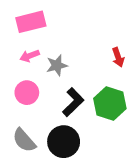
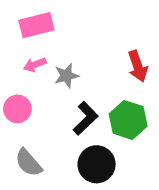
red arrow: (118, 57) -> (138, 66), size x1.4
pink circle: (27, 93) -> (17, 109), moved
black circle: (64, 142) -> (97, 164), moved

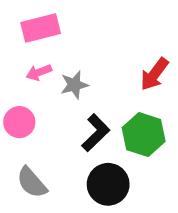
red arrow: (138, 66) -> (154, 74), turned 56

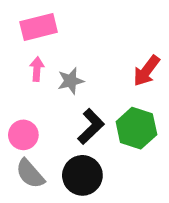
pink arrow: (39, 72) -> (37, 69), turned 115
pink circle: (19, 122) -> (23, 135), moved
black circle: (108, 184) -> (82, 175), moved

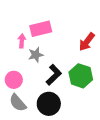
pink rectangle: (39, 27) -> (41, 29), moved
gray star: (71, 81) -> (36, 55), moved

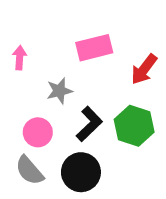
pink rectangle: (41, 29) -> (94, 48), moved
pink arrow: (22, 41) -> (20, 58), moved
pink circle: (14, 80) -> (38, 132), moved

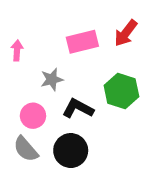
red arrow: (144, 69) -> (126, 33), moved
black L-shape: (89, 124) -> (78, 108), turned -108
green hexagon: (134, 126) -> (121, 91), moved

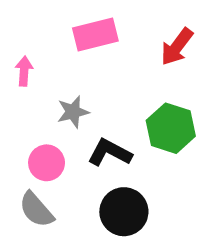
pink rectangle: (82, 42) -> (95, 34), moved
black circle: (71, 151) -> (124, 212), moved

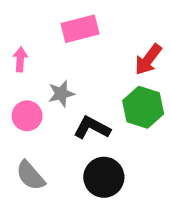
red arrow: (177, 47) -> (148, 59), moved
pink circle: (47, 163) -> (27, 116), moved

